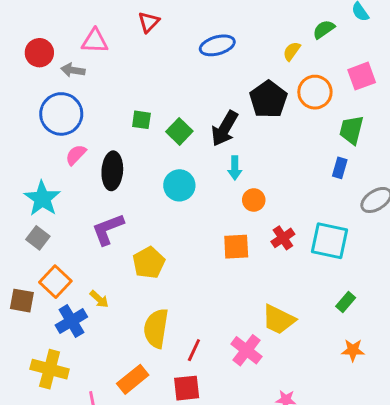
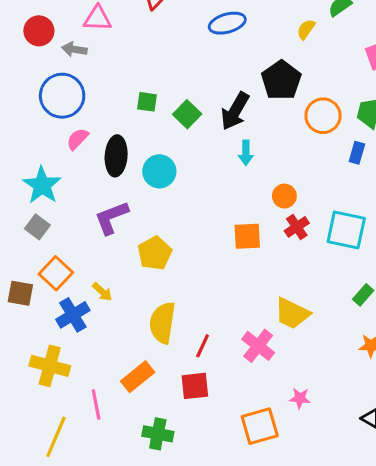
orange circle: (315, 92) -> (323, 116), moved
cyan circle: (179, 185) -> (159, 171), moved
orange circle: (254, 200) -> (284, 196), moved

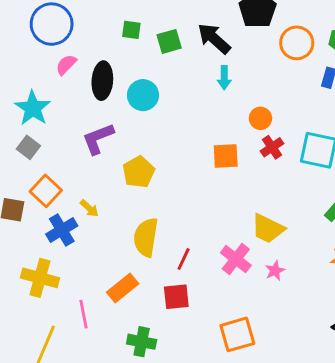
black arrow: (235, 111) -> (214, 39), turned 102
green square: (187, 114) -> (169, 41), turned 30
pink star: (300, 398) -> (275, 271), moved, turned -30

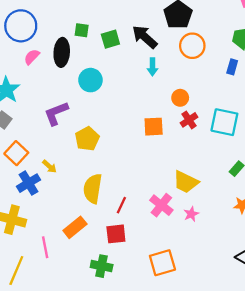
orange circle: (297, 43) -> (192, 46), moved
black ellipse: (102, 81) -> (62, 52), moved
green cross: (142, 342) -> (102, 266), moved

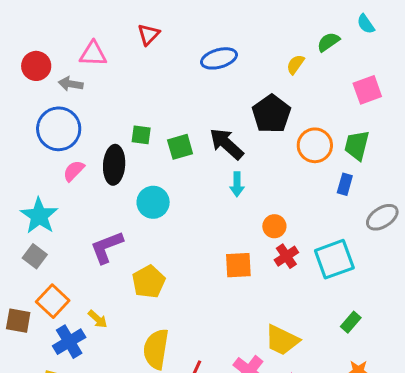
orange circle: (192, 46) -> (315, 145), moved
cyan square: (224, 122) -> (334, 259), turned -32

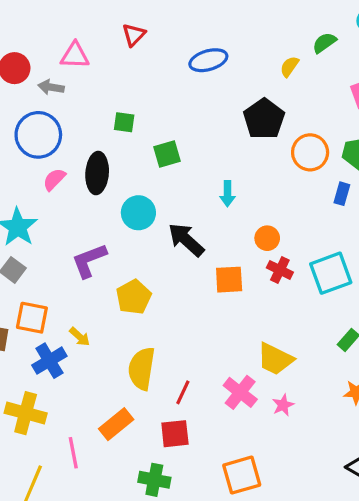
green square: (141, 135) -> (124, 122), moved
black arrow: (226, 144) -> (186, 240), moved
red cross: (286, 256) -> (280, 270), turned -30
orange square: (53, 301) -> (32, 318), turned -32

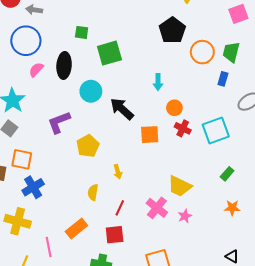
green square: (167, 154) -> (109, 53), size x1.4
cyan arrow: (227, 194) -> (158, 82), moved
yellow arrow: (80, 337) -> (118, 172), moved, turned 32
yellow semicircle: (142, 369) -> (93, 192), size x0.6

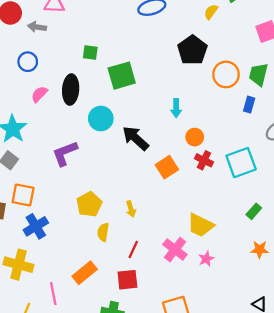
blue circle: (26, 41) -> (28, 62), size x0.6
orange square: (150, 135) -> (167, 167), turned -30
yellow pentagon: (88, 146) -> (89, 204), moved

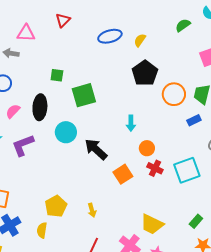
yellow semicircle: (211, 12) -> (140, 40), moved
blue rectangle: (249, 105) -> (194, 120), turned 48
purple L-shape: (65, 153) -> (23, 145), moved
green rectangle: (254, 211) -> (196, 221), moved
yellow semicircle: (103, 232) -> (42, 230), moved

